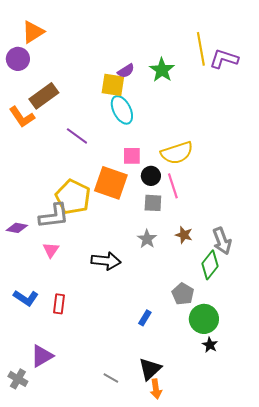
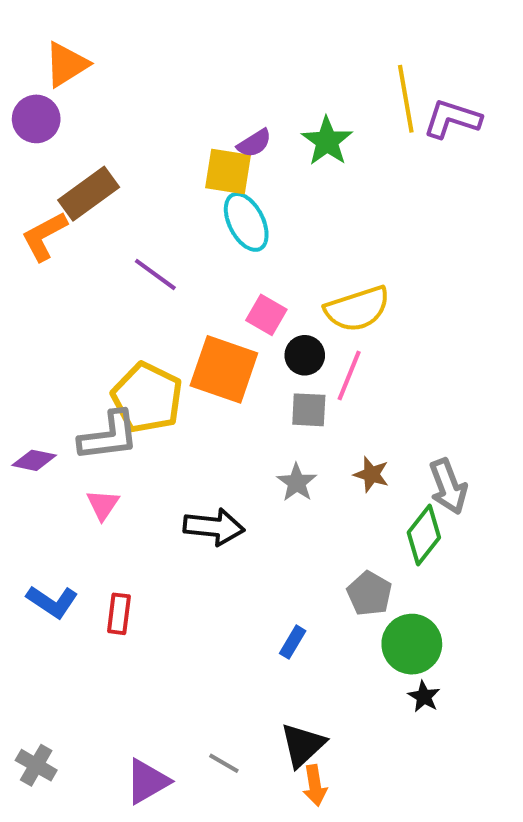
orange L-shape: (22, 117) -> (44, 236), turned 96
pink square: (132, 156) -> (266, 315), turned 30
pink line: (173, 186) -> (349, 375), turned 40
purple triangle: (42, 356) -> (147, 781), moved

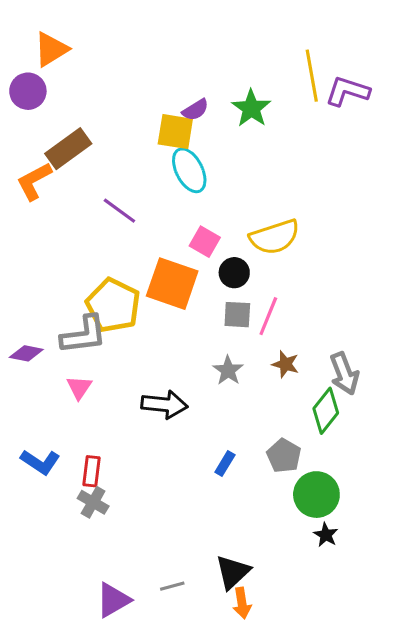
pink line: (349, 375) -> (268, 316), moved
blue rectangle: (293, 642) -> (225, 463), moved
gray line: (224, 763) -> (172, 586), turned -45
gray cross: (36, 765) -> (93, 502), moved

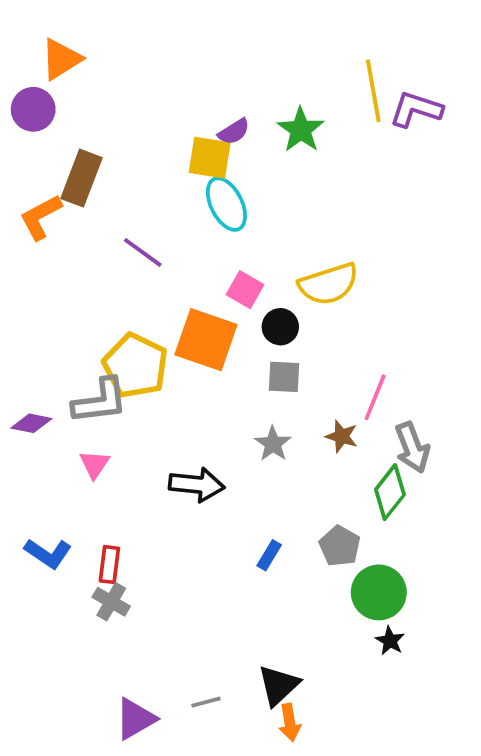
brown rectangle: (68, 149) -> (81, 178), turned -33
pink line: (268, 316) -> (375, 397), moved

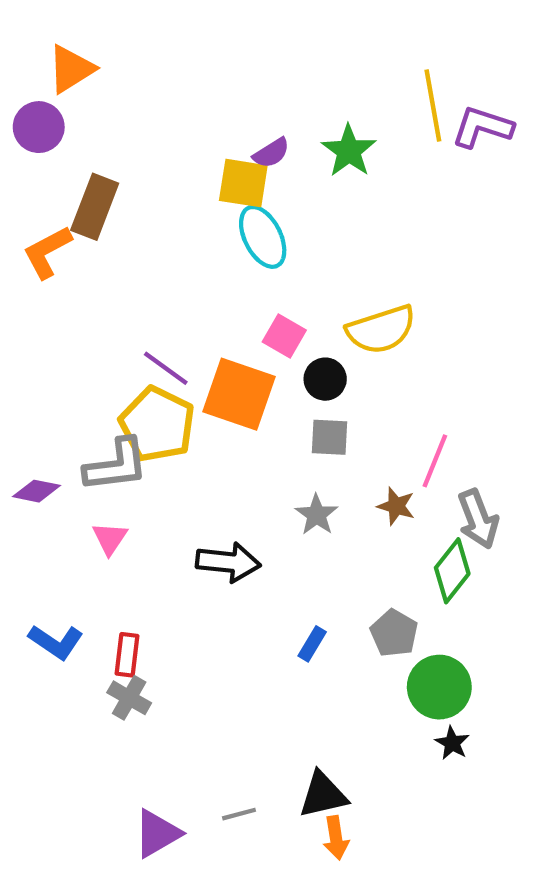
purple line: (143, 252) -> (166, 368), moved
black triangle: (278, 685) -> (323, 795), turned 30

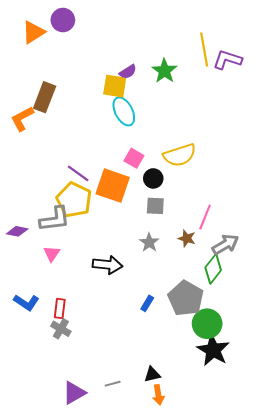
purple circle: (39, 127) -> (63, 20), moved
gray arrow: (478, 519) -> (225, 244), turned -100
gray pentagon: (394, 633) -> (186, 298), size x1.6
black star: (452, 743) -> (213, 350), size x2.0
black triangle: (323, 795) -> (152, 374), size x0.7

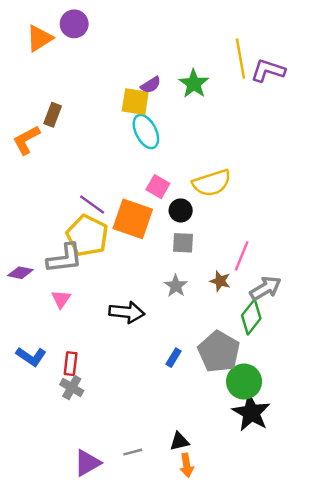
brown rectangle: (45, 97) -> (53, 115), size x0.7

